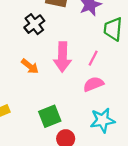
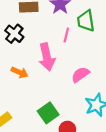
pink line: (93, 58) -> (66, 35), moved

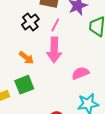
pink line: (66, 35) -> (55, 25), moved
green square: (48, 113) -> (24, 85), moved

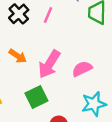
pink arrow: (54, 50) -> (49, 64), moved, turned 35
green square: (24, 85) -> (36, 97), moved

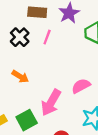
pink arrow: (49, 64) -> (51, 103), moved
green square: (36, 97) -> (27, 120), moved

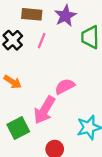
pink semicircle: (81, 86) -> (65, 86), moved

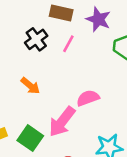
purple star: (65, 16) -> (98, 19), turned -30
green square: (18, 128) -> (30, 138), turned -35

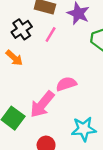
orange arrow: (30, 86) -> (14, 58), moved

